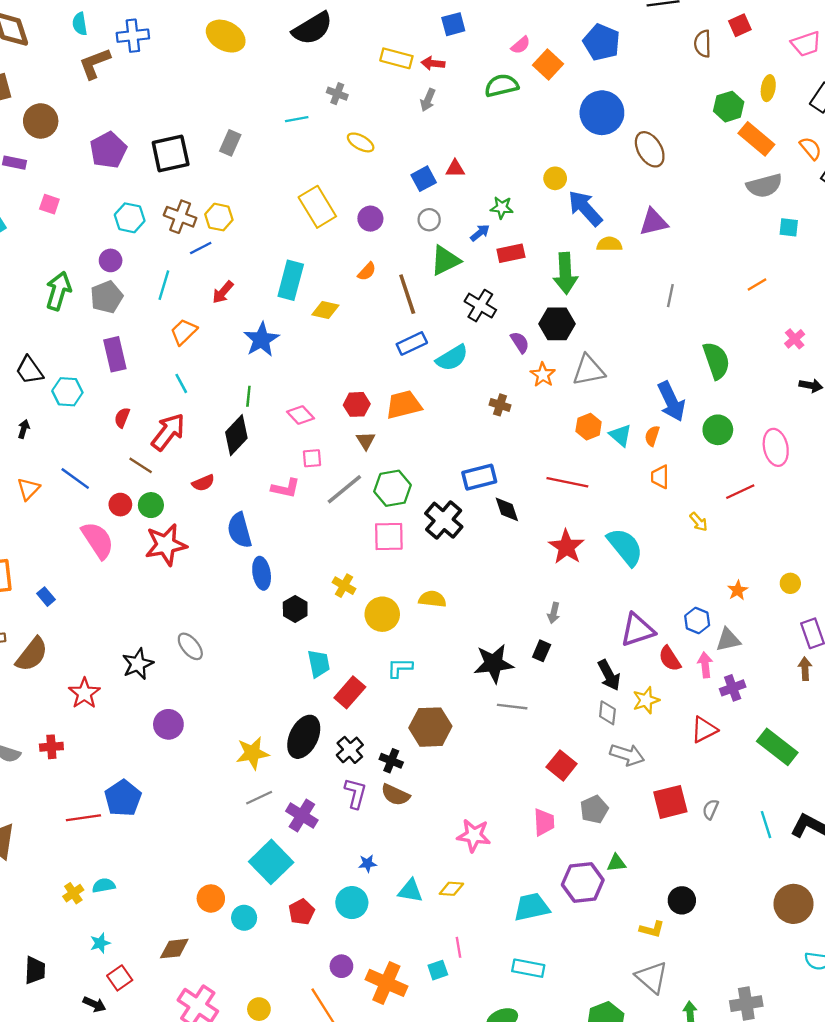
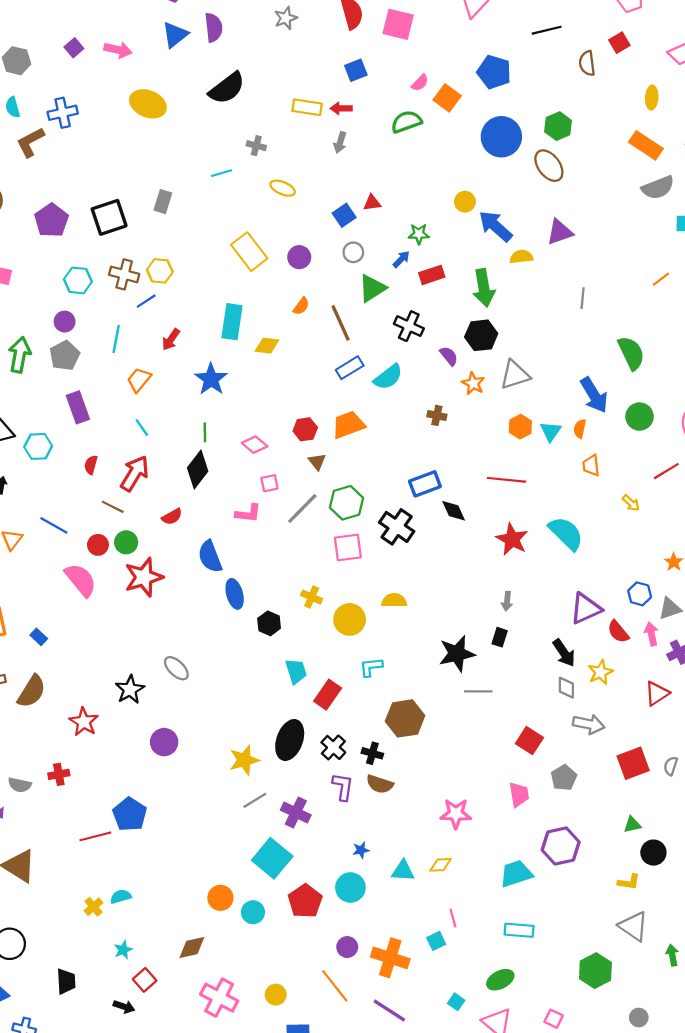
green hexagon: (729, 107) -> (558, 126), moved
cyan triangle: (620, 435) -> (551, 431), turned 30
green triangle: (616, 863) -> (632, 825), moved
red pentagon: (302, 912) -> (305, 901), size x1.4

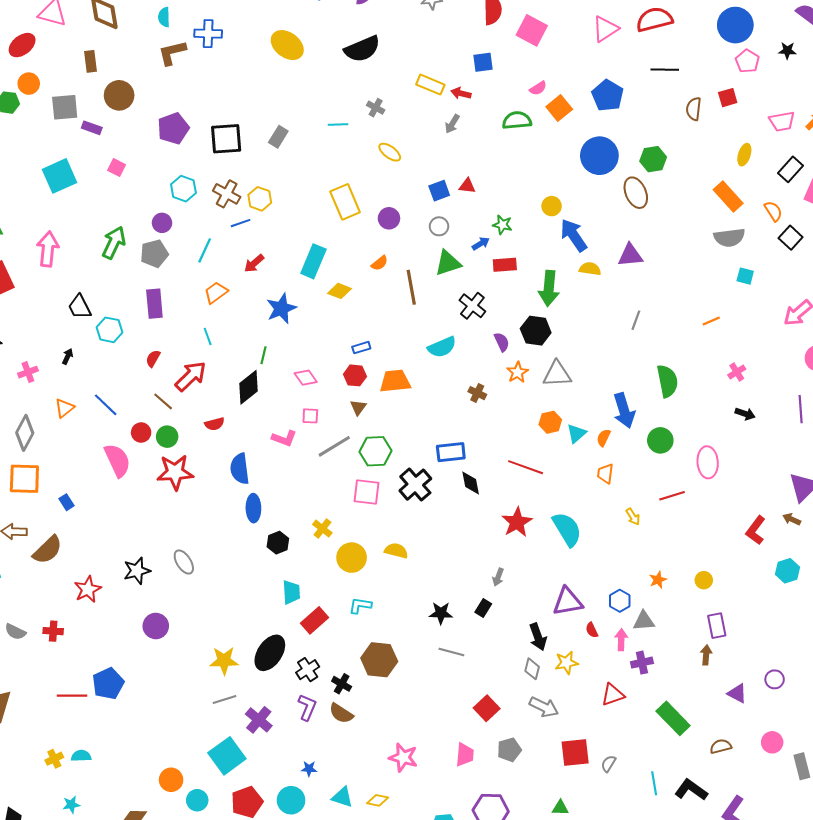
blue rectangle: (350, 368) -> (361, 348), moved, size x0.7
red semicircle: (618, 632) -> (592, 630), size x0.7
black star: (457, 654) -> (441, 613), size x0.7

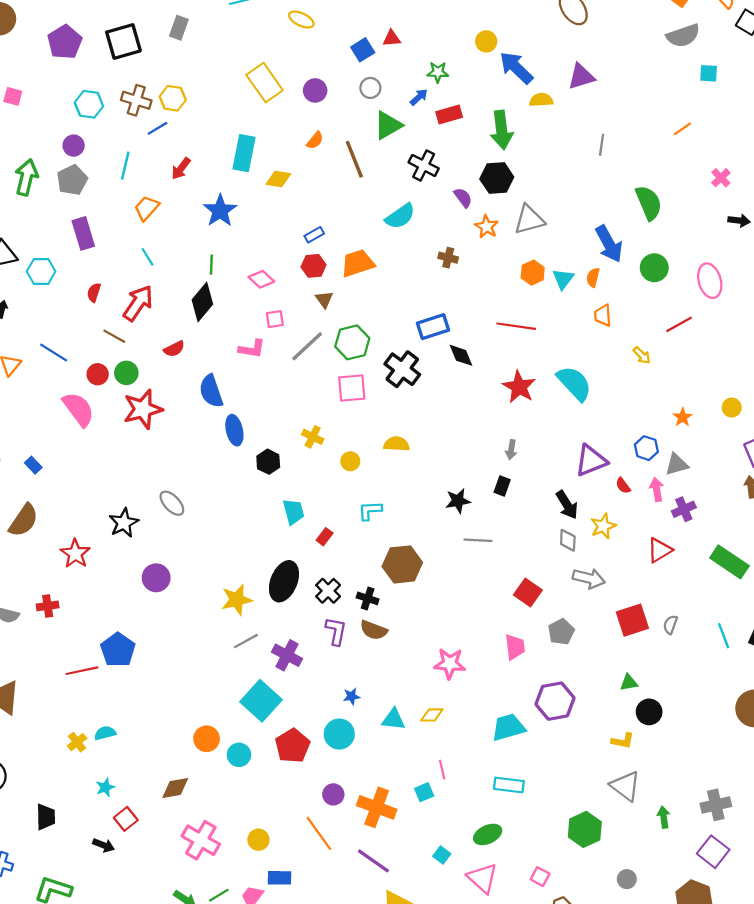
yellow circle: (352, 558) -> (350, 461), size x0.6
red rectangle: (315, 620) -> (325, 537), size x0.6

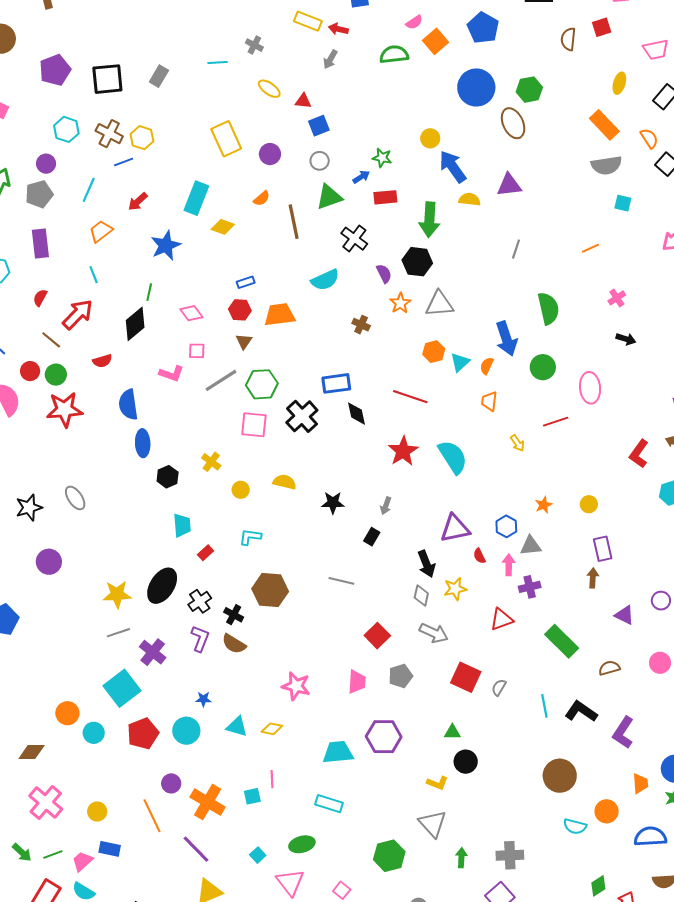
red triangle: (392, 38) -> (303, 101), moved
black star: (458, 501) -> (333, 503), moved
red square: (632, 620) -> (466, 677), turned 32

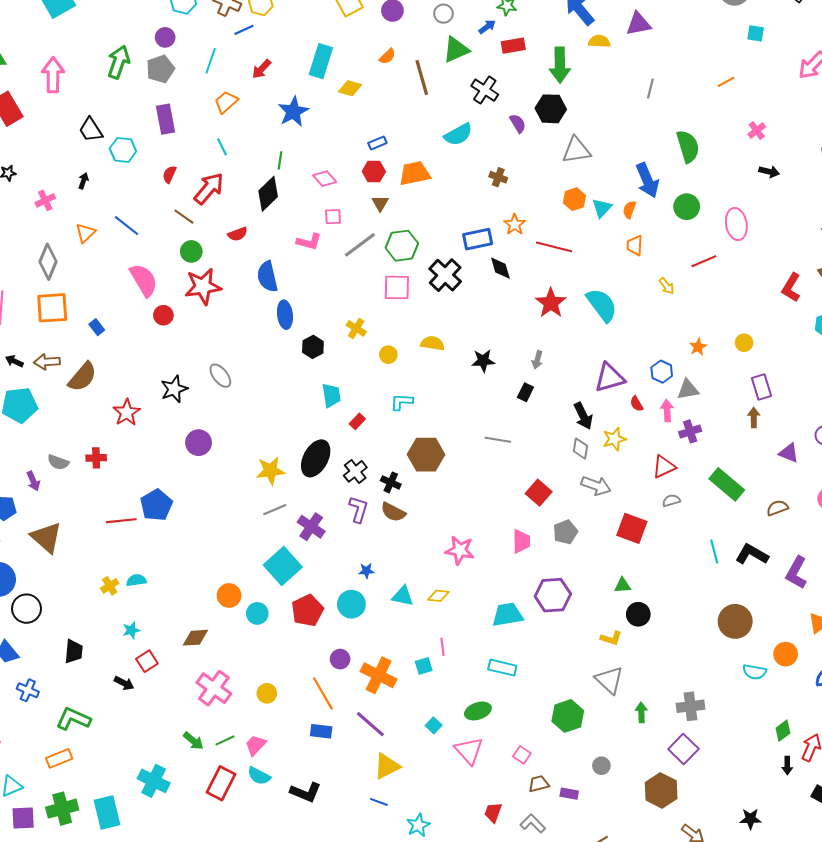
orange star: (400, 303) -> (515, 225), moved
red circle: (30, 371) -> (163, 315), moved
gray semicircle: (499, 687) -> (671, 501), moved, turned 48
blue rectangle: (110, 849) -> (321, 731), moved

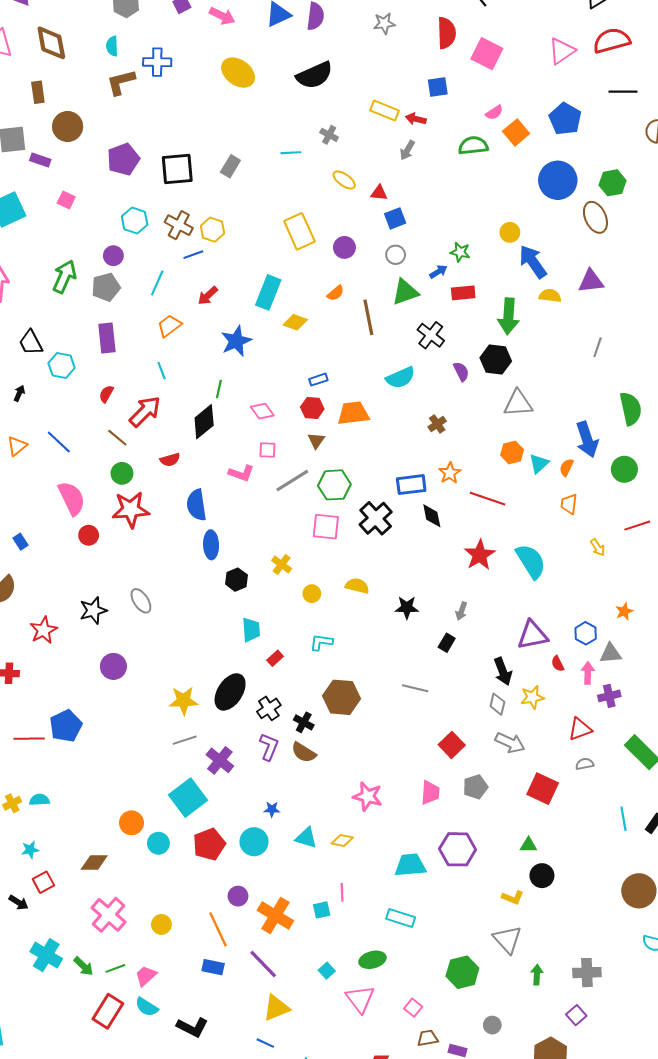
brown cross: (498, 177) -> (437, 424), turned 30
purple square: (683, 749) -> (576, 1015), size x0.7
cyan cross: (154, 781) -> (46, 955), moved

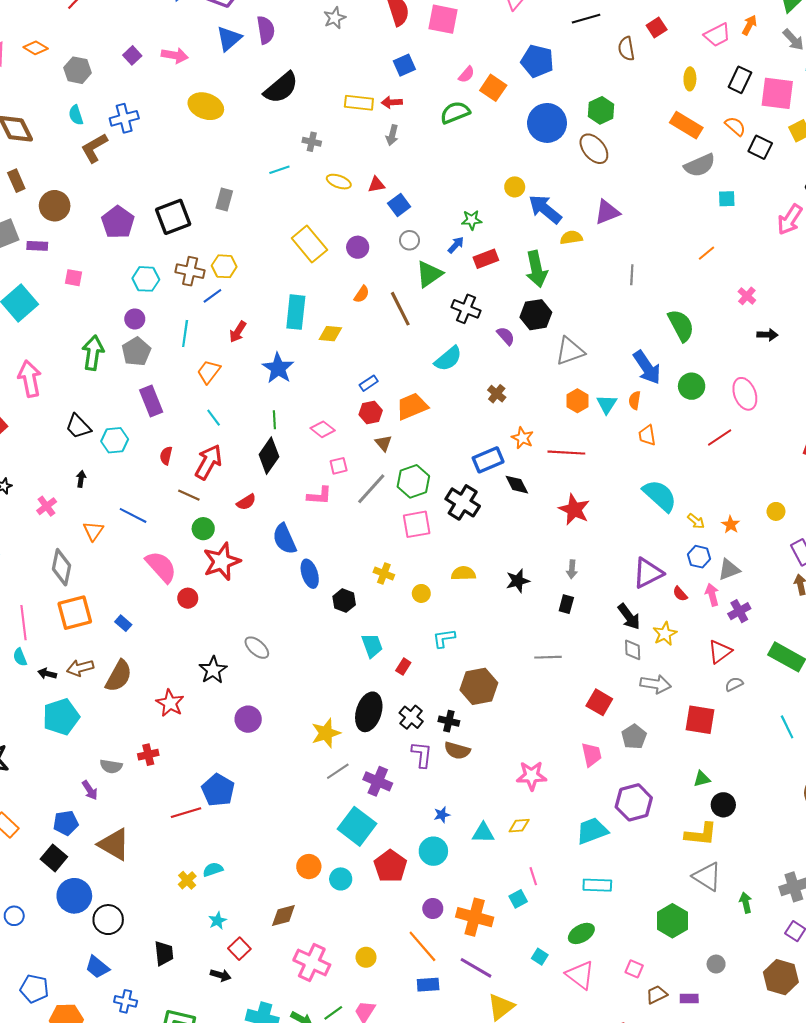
yellow arrow: (598, 547) -> (696, 521), moved
cyan semicircle: (531, 561) -> (660, 496), moved
yellow L-shape: (513, 898) -> (701, 834), size x1.5

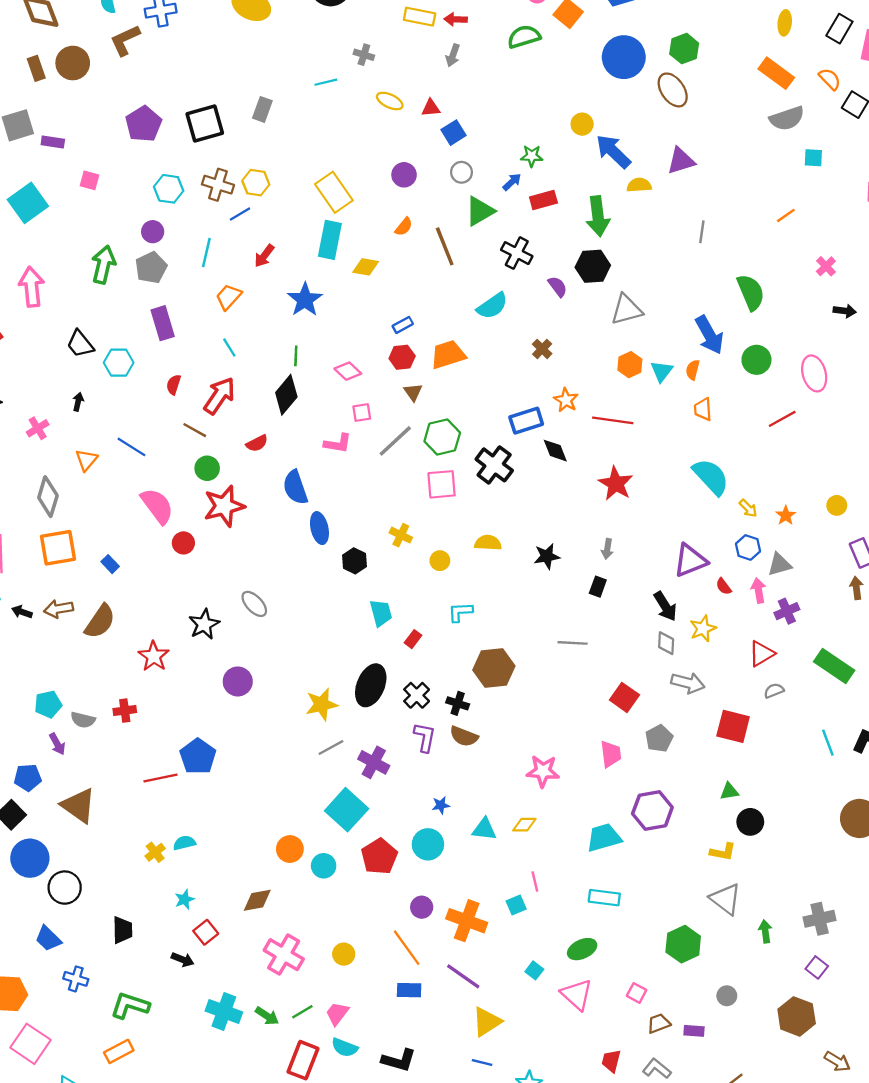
brown circle: (55, 206) -> (73, 63), moved
yellow rectangle: (309, 244) -> (334, 192), moved
cyan pentagon: (61, 717) -> (48, 704), moved, size x0.7
yellow L-shape: (701, 834) -> (723, 852), size x0.7

